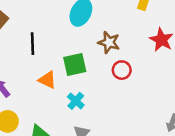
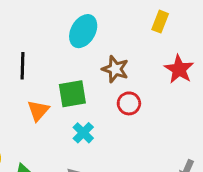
orange triangle: (47, 80) -> (38, 111), turned 42
cyan cross: (76, 101) -> (83, 133), moved

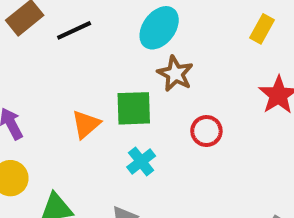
black line: (23, 66) -> (74, 30), moved, turned 56
brown star: (115, 69) -> (175, 74), moved

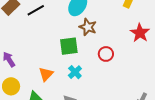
orange triangle: (86, 124) -> (46, 74), moved

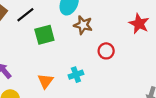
green square: (69, 46) -> (44, 35), moved
cyan cross: (75, 72) -> (76, 75), turned 32

